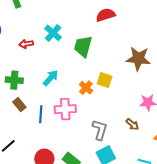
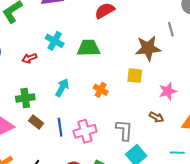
green trapezoid: (83, 46) -> (89, 48), turned 85
yellow square: (105, 80) -> (135, 76), moved
pink cross: (65, 109) -> (85, 131), moved

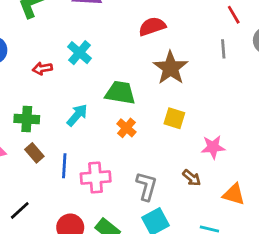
gray line: (171, 29) -> (223, 49), moved
green trapezoid: (89, 48) -> (120, 93), moved
brown star: (148, 48) -> (171, 68), moved, turned 30

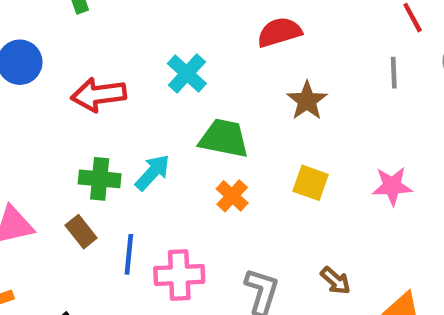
cyan cross: (80, 53) -> (187, 73), moved
red arrow: (42, 68) -> (99, 95), size x1.6
brown star: (171, 68) -> (307, 101), size x0.7
green cross: (27, 119) -> (100, 179), moved
pink star: (213, 147) -> (392, 186), moved

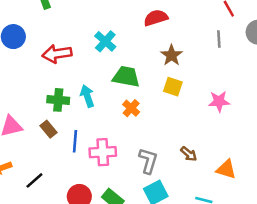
cyan arrow: (153, 172) -> (87, 96), turned -60
yellow square: (311, 183) -> (173, 87), moved

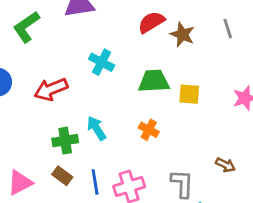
brown star: (172, 55) -> (182, 35), moved
green trapezoid: (126, 77) -> (154, 81), moved

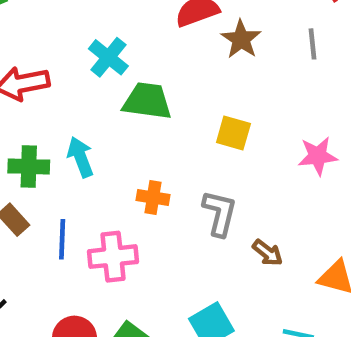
green trapezoid: (154, 81) -> (147, 101), moved
orange cross: (149, 130) -> (153, 197), moved, turned -30
gray L-shape: (182, 184) -> (220, 213), moved

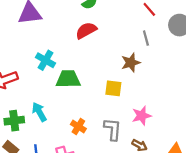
brown star: (241, 39) -> (131, 63), moved, turned 30
pink star: (318, 156) -> (142, 116), moved
orange cross: (153, 197) -> (78, 127), turned 32

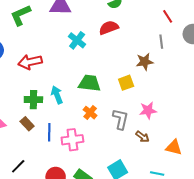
cyan cross: (46, 60) -> (77, 40), moved
green trapezoid: (68, 79) -> (90, 83), moved
yellow square: (113, 88) -> (126, 83), turned -35

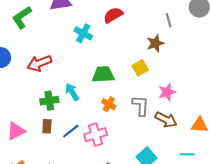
brown rectangle: (27, 124) -> (47, 126), turned 56
blue line: (49, 132) -> (71, 131), turned 60
brown arrow: (142, 137) -> (166, 120), size x1.5

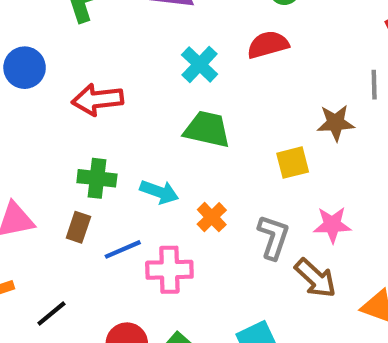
green trapezoid: (103, 74) -> (207, 129), moved
cyan arrow: (72, 92) -> (159, 192), moved, turned 126

